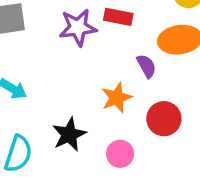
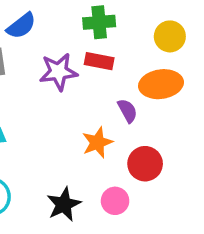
black star: (69, 134) -> (64, 204), moved
pink circle: (120, 154) -> (115, 201), moved

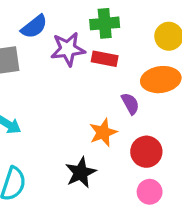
purple star: (58, 72) -> (68, 49), moved
pink circle: (115, 201) -> (150, 192), moved
black star: (64, 204) -> (81, 173), moved

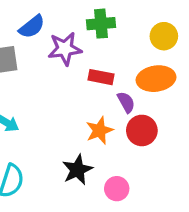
red rectangle: (105, 59) -> (101, 77), moved
red circle: (146, 152) -> (142, 130), moved
pink circle: (150, 192) -> (117, 189), moved

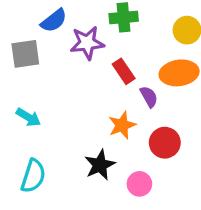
red rectangle: (101, 77) -> (124, 71), turned 45
red circle: (142, 130) -> (165, 143), moved

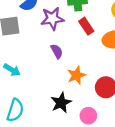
red rectangle: (124, 71) -> (86, 26), moved
purple semicircle: (149, 97) -> (57, 51), moved

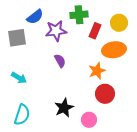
red rectangle: (86, 26) -> (95, 31), moved, turned 56
orange star: (76, 75) -> (97, 71), moved

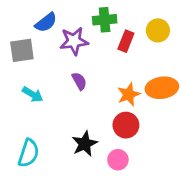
orange ellipse: (114, 50) -> (162, 88), moved
cyan arrow: (19, 78) -> (33, 94), moved
red circle: (105, 94) -> (126, 125), moved

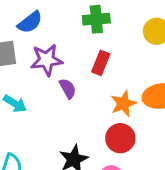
purple star: (74, 41) -> (47, 60), moved
red rectangle: (126, 41) -> (101, 63), moved

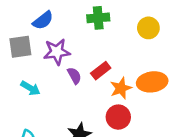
red rectangle: (101, 63) -> (101, 71), moved, turned 30

